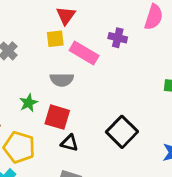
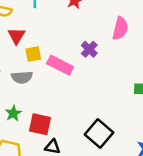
red triangle: (66, 16) -> (16, 36), moved
purple cross: (118, 38) -> (89, 49), turned 35
gray semicircle: (62, 80) -> (22, 77), moved

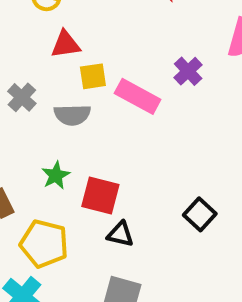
red triangle: (16, 36) -> (66, 44), turned 48
black square: (99, 133) -> (200, 214), size x0.7

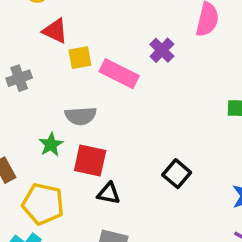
red triangle: (66, 44) -> (55, 31), turned 36
gray cross: (22, 97) -> (19, 78), turned 30
gray semicircle: (72, 115) -> (81, 116), moved

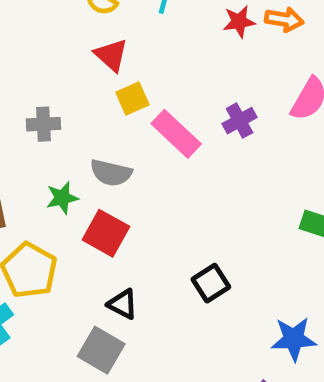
yellow square: (80, 58) -> (132, 99), turned -30
gray cross: (19, 78) -> (43, 124), moved
black triangle: (109, 193) -> (123, 304), moved

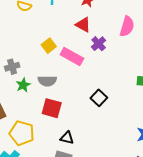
red triangle: (111, 55) -> (83, 25), moved
green star: (62, 198) -> (23, 85), moved
black square: (211, 283) -> (99, 98), moved

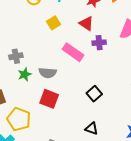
purple cross: (99, 44) -> (99, 43), turned 32
yellow square: (49, 46) -> (53, 23), moved
black triangle: (67, 138) -> (92, 129), moved

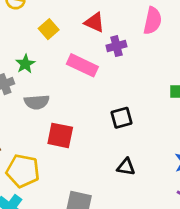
gray semicircle: (48, 73) -> (37, 102), moved
green star: (25, 74) -> (25, 64), moved
black square: (94, 94) -> (122, 118), turned 35

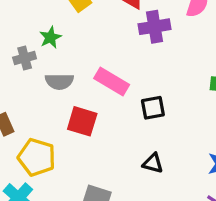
purple cross: (116, 46) -> (155, 27), size x1.4
pink rectangle: (82, 65) -> (112, 82), moved

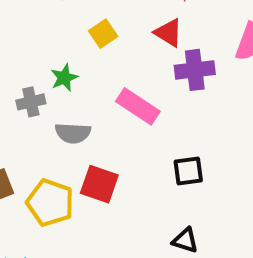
pink rectangle: (112, 82) -> (138, 106), moved
yellow pentagon: (37, 157) -> (50, 203), moved

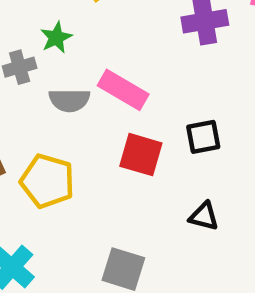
pink rectangle: (138, 106) -> (123, 90), moved
red square: (99, 184) -> (141, 155), moved

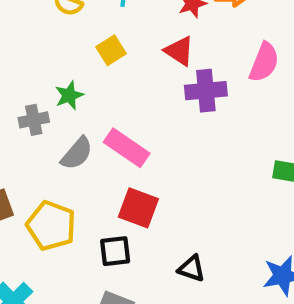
gray semicircle: (69, 100) -> (77, 153), turned -54
black square: (203, 137) -> (115, 251), moved

